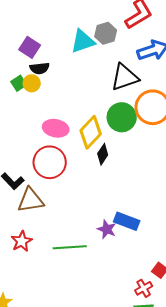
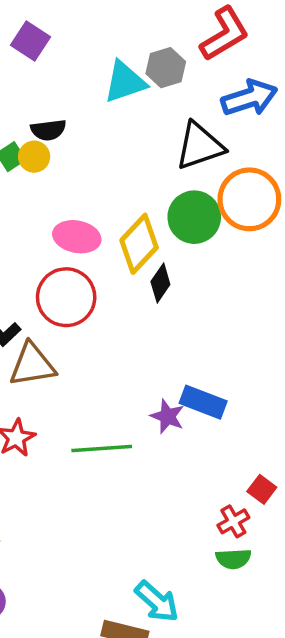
purple square: (30, 47) -> (31, 41), moved

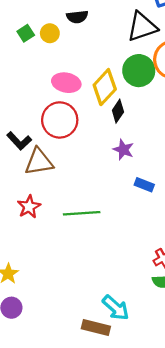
black semicircle: (48, 130) -> (77, 17), moved
yellow circle: (34, 157) -> (50, 33), moved
blue rectangle: (203, 402) -> (144, 185), size x0.7
purple star: (168, 416) -> (123, 150), moved

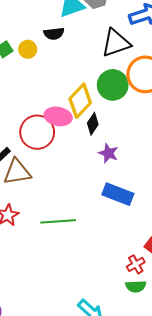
pink ellipse: (66, 83) -> (58, 116), moved
purple star: (123, 150) -> (108, 153), moved
blue rectangle: (144, 185) -> (118, 194), size x1.6

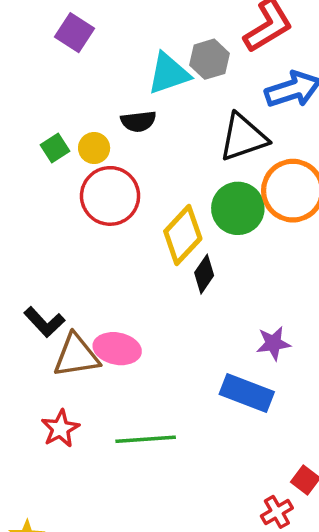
pink ellipse: (58, 116) -> (117, 349), moved
red circle: (37, 132) -> (110, 196), moved
purple star: (108, 153) -> (273, 343), moved, turned -30

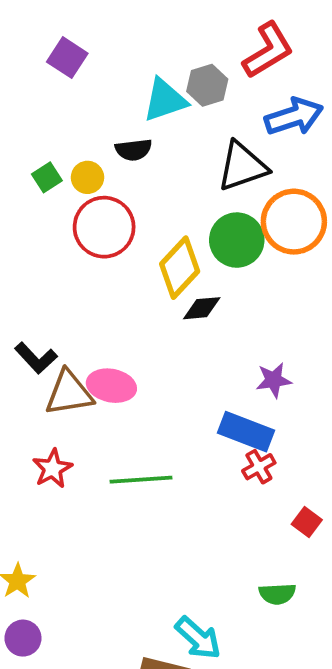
black diamond: (204, 274) -> (202, 308), turned 51
red cross: (277, 512) -> (259, 467), moved

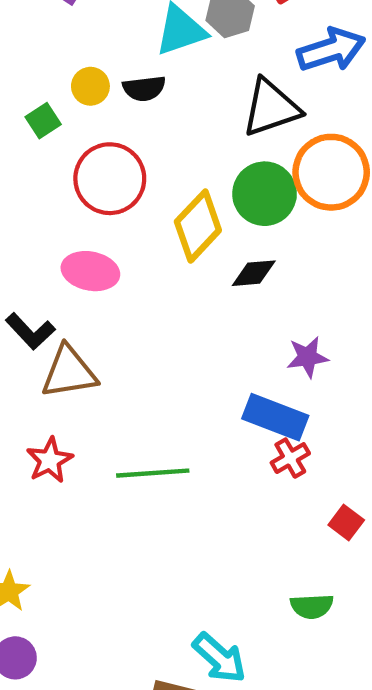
yellow circle: (87, 177) -> (90, 86), moved
black diamond: (202, 308) -> (254, 273), moved
pink ellipse: (111, 386) -> (90, 271), moved

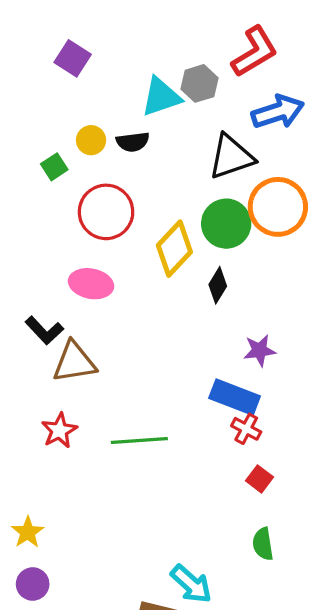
black diamond: (254, 273) -> (218, 285), turned -54
red cross: (290, 458) -> (246, 429), turned -32
red square: (346, 523) -> (260, 479), moved
green semicircle: (312, 606) -> (263, 544), turned 84

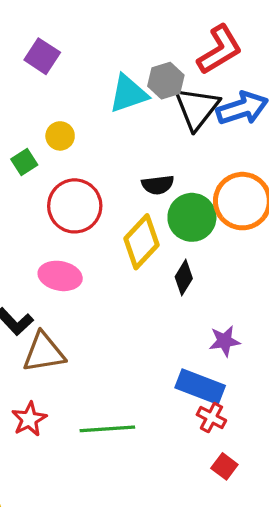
black semicircle: (133, 142) -> (158, 185), moved
black triangle: (231, 157) -> (197, 108), moved, turned -33

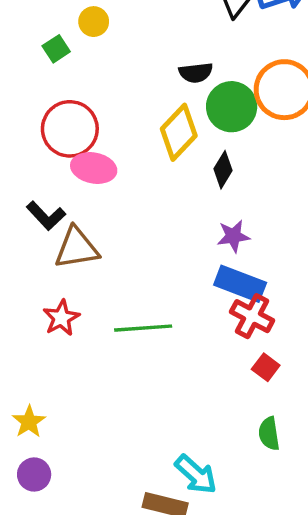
red circle: (75, 206) -> (70, 129), moved
purple star: (224, 341) -> (233, 236), moved
red cross: (211, 418) -> (252, 316), size x1.4

